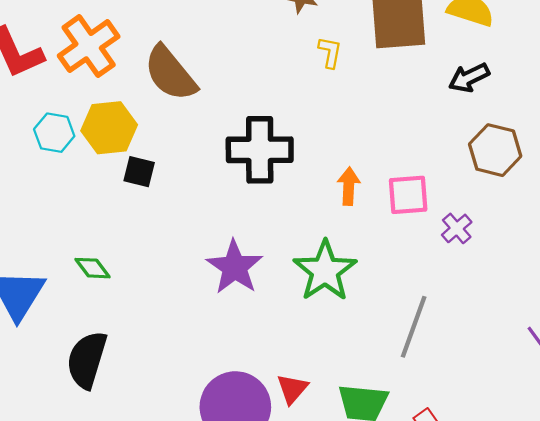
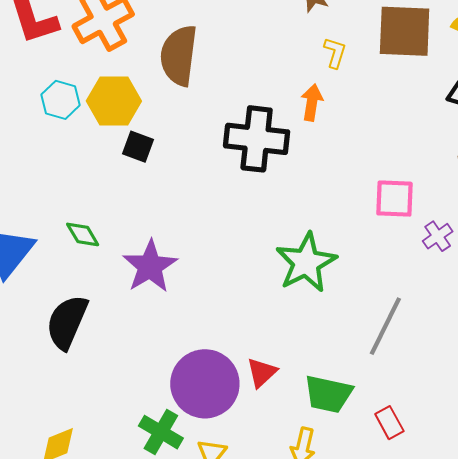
brown semicircle: (170, 73) -> (179, 55), turned 40
orange arrow: (349, 186) -> (312, 102), moved
purple star: (235, 267) -> (150, 266), moved

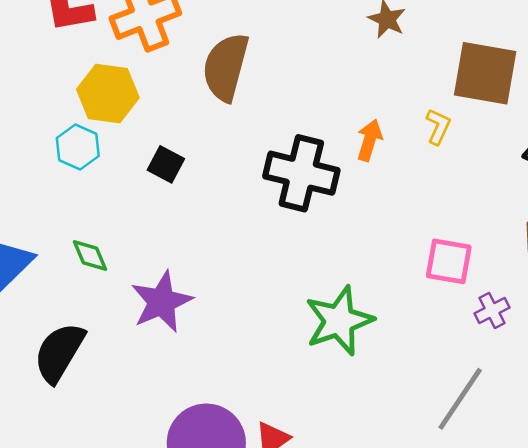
yellow L-shape: (335, 53) -> (438, 127), moved
cyan hexagon: (61, 100) -> (78, 147), moved
yellow hexagon: (114, 101) -> (108, 94), moved
gray line: (385, 326) -> (460, 399), moved

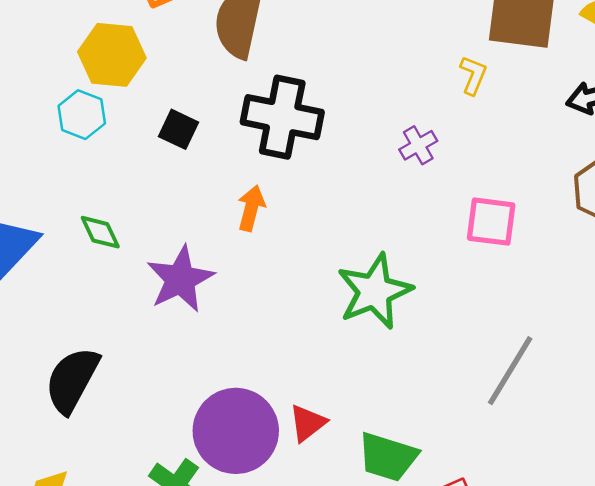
orange arrow: (369, 140) -> (251, 208), moved
black cross: (301, 173) -> (282, 117), moved
purple cross: (492, 310) -> (418, 145), moved
black semicircle: (59, 352) -> (72, 380), moved

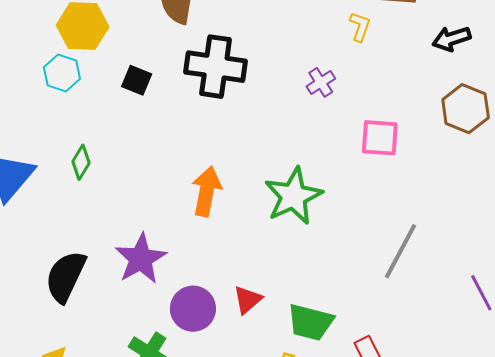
orange arrow: (251, 208) -> (207, 191), moved, size x1.4
green diamond: (100, 232) -> (81, 162), turned 60
purple star: (180, 279) -> (141, 259), moved
purple circle: (236, 431) -> (193, 309), size x0.7

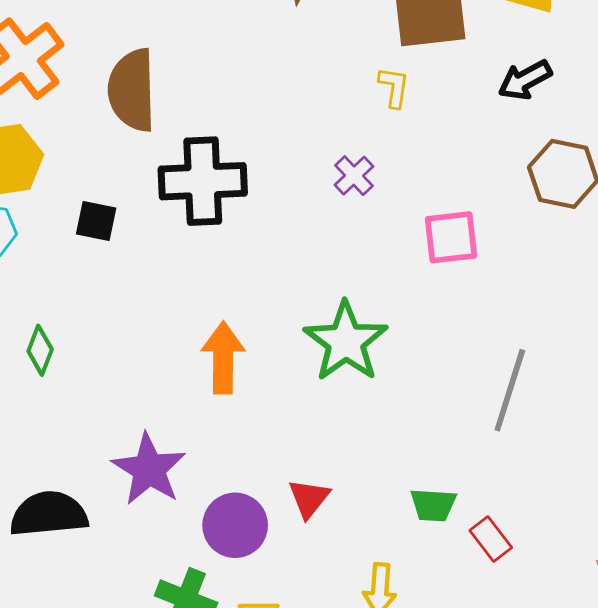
black semicircle: (66, 277) -> (49, 514), turned 70
green trapezoid: (310, 322) -> (433, 505), moved, size x0.7

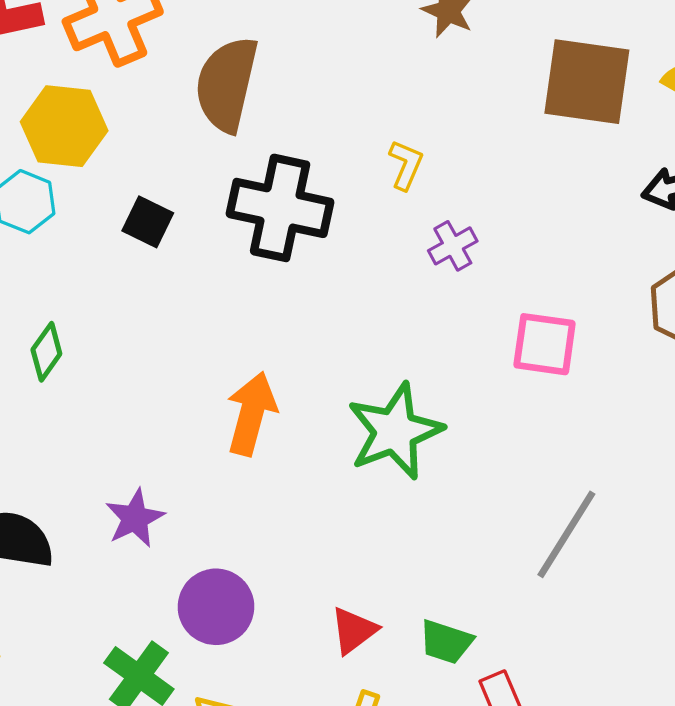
yellow L-shape: (394, 87) -> (406, 165), moved
purple star: (149, 469) -> (135, 518), size x0.7
red triangle: (309, 498) -> (354, 630), moved

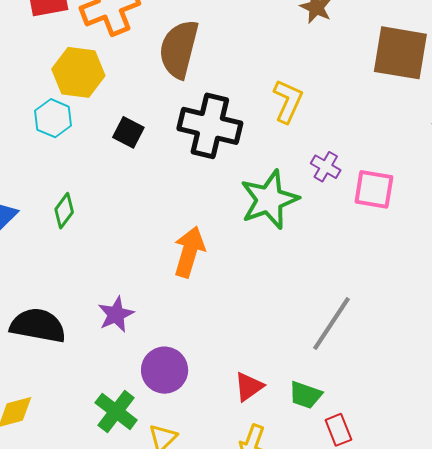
yellow L-shape: (406, 165) -> (288, 101), size x1.4
purple cross: (453, 246) -> (326, 167), moved, turned -32
pink square: (545, 344) -> (374, 189), moved
green star: (395, 431) -> (269, 200), moved
gray line: (566, 534) -> (331, 323), moved

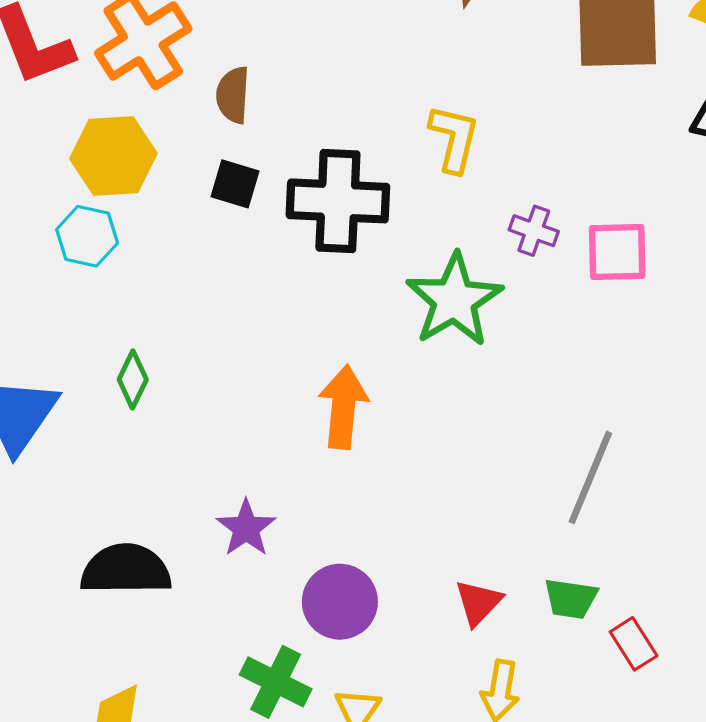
brown semicircle: (179, 49) -> (233, 95), moved, size x0.6
black square: (128, 132) -> (235, 184), moved

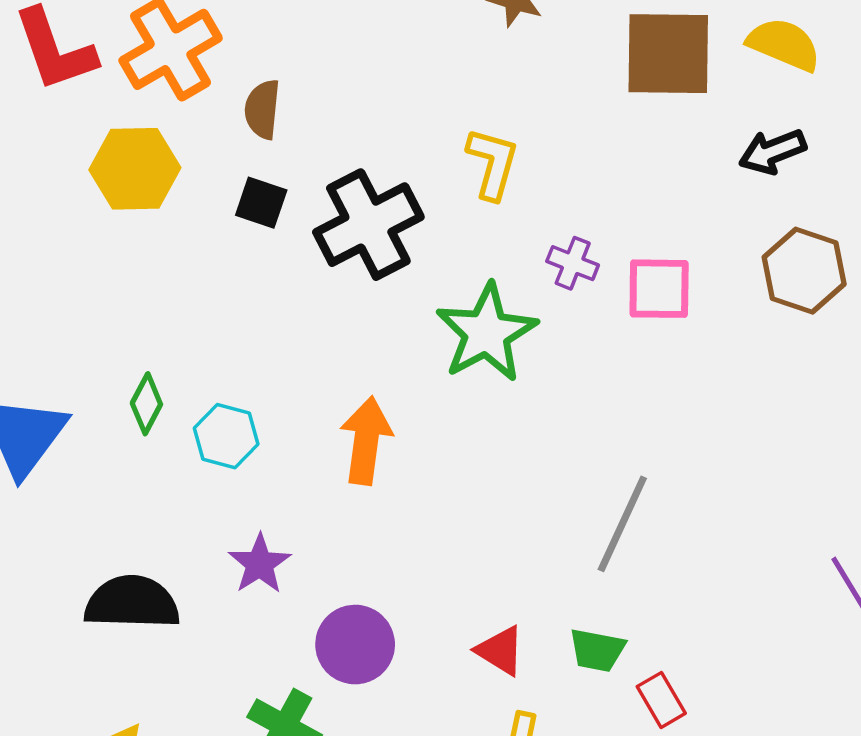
black cross: (338, 201) -> (368, 225), turned -32
cyan hexagon: (87, 236) -> (226, 436), moved
red triangle: (478, 602) -> (500, 651), turned -44

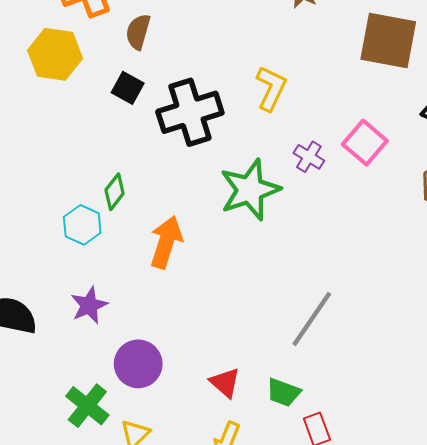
pink square: (659, 289) -> (365, 143), moved, turned 30
green diamond: (146, 404) -> (115, 192), moved

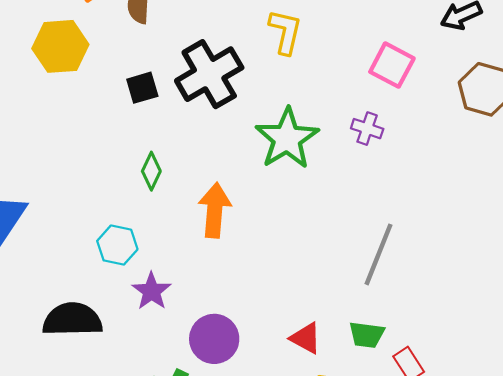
black square: (128, 88) -> (142, 88), moved, turned -32
purple cross: (309, 157) -> (367, 129), moved
cyan hexagon: (82, 225) -> (117, 245), moved

